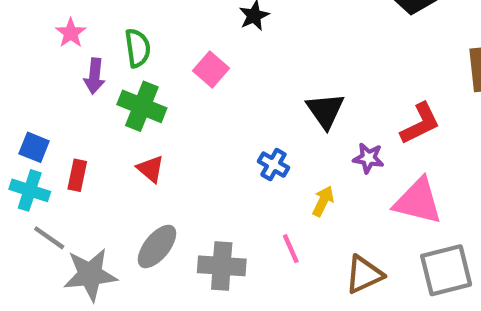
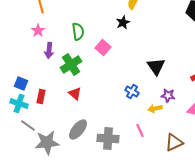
green semicircle: (138, 48) -> (78, 32), moved
green cross: (142, 106) -> (71, 64), turned 35
purple star: (368, 158) -> (168, 96), moved
yellow arrow: (323, 201) -> (155, 108), turned -128

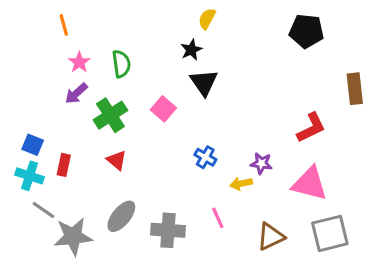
pink star: (38, 30) -> (79, 62), moved
pink square: (103, 48) -> (163, 109), moved
purple arrow: (49, 50) -> (76, 93), turned 42
black triangle: (156, 66) -> (204, 82), moved

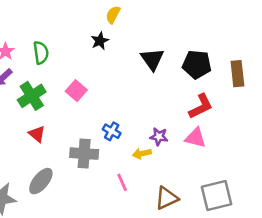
black pentagon: (307, 31) -> (197, 64), moved
black triangle: (204, 82) -> (152, 59), moved
pink triangle: (310, 184) -> (196, 138), moved, size x0.7
gray cross: (168, 230) -> (84, 154), moved

